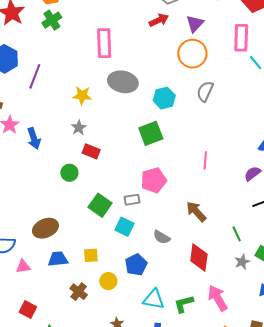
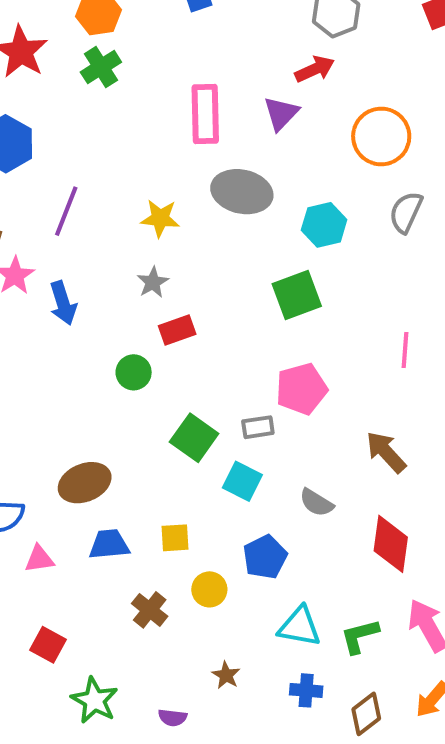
purple triangle: (195, 24) -> (281, 113), moved
purple line: (35, 76) -> (66, 211), moved
red rectangle: (91, 151) -> (177, 330), turned -42

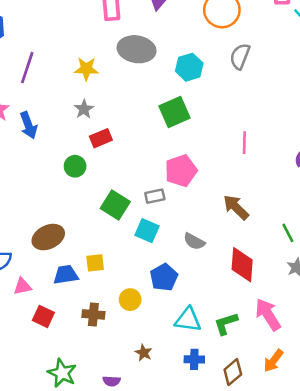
yellow square: (175, 538) -> (95, 263), moved
brown cross: (150, 610) -> (93, 314), turned -30
red square: (48, 645) -> (43, 316), moved

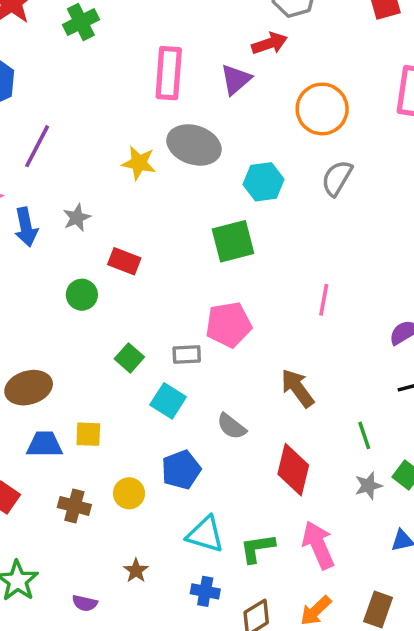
yellow star: (86, 69) -> (139, 163), moved
gray star: (84, 109) -> (77, 218), moved
red rectangle: (101, 138) -> (124, 261), turned 35
green square: (115, 205) -> (129, 358), size x0.7

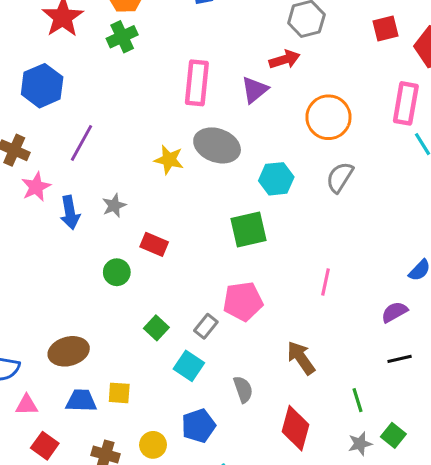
gray rectangle: (187, 354) -> (206, 326), turned -50
gray semicircle: (232, 426) -> (243, 389), turned -148

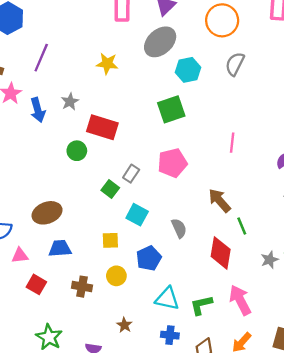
gray ellipse: (217, 145) -> (160, 42), moved, turned -56
red rectangle: (154, 244) -> (102, 127), size x1.5
gray rectangle: (206, 326) -> (131, 174), moved
yellow square: (119, 393) -> (110, 240), moved
green line: (358, 400) -> (242, 226), moved

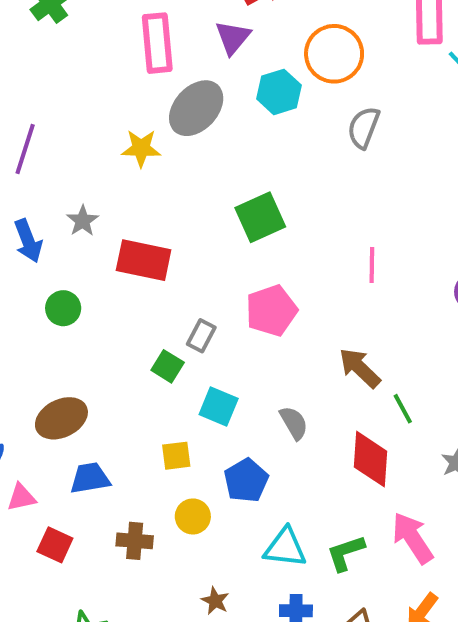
gray ellipse: (160, 42) -> (196, 108), moved
cyan hexagon: (188, 70) -> (279, 92), moved
green circle: (77, 151) -> (63, 308), moved

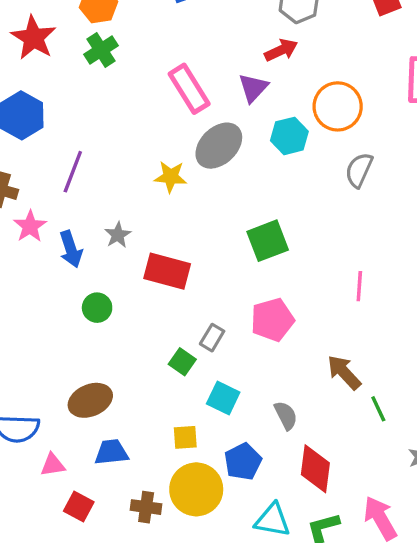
pink rectangle: (157, 43) -> (189, 89), turned -30
red diamond: (371, 459) -> (315, 469), moved
yellow circle: (193, 516) -> (196, 489), size x1.8

